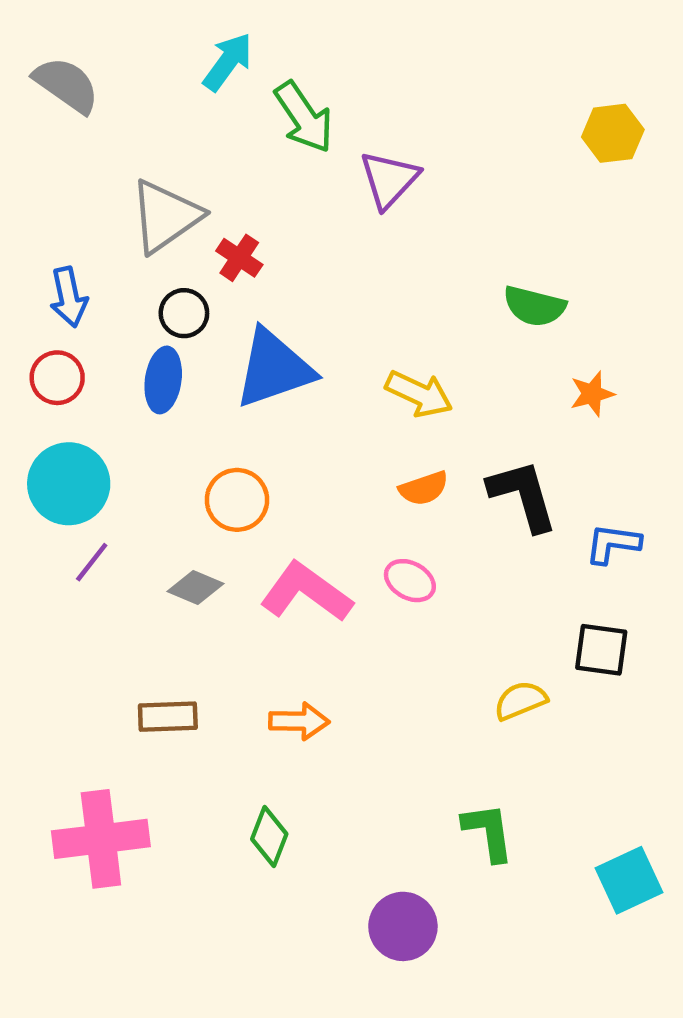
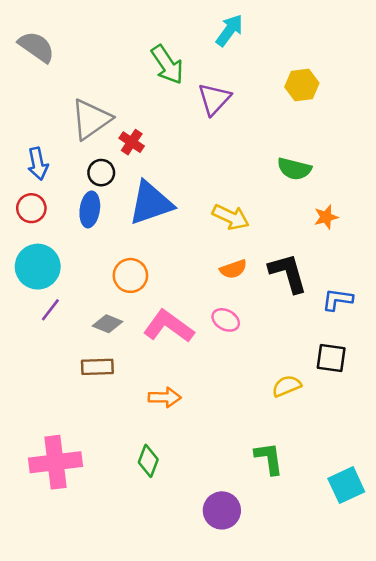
cyan arrow: (228, 62) -> (229, 30), moved
yellow hexagon: (613, 133) -> (302, 85), moved
brown rectangle: (168, 717) -> (97, 367), moved

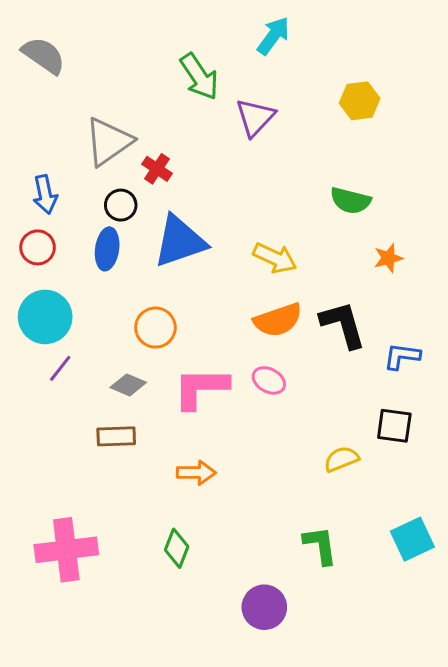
orange semicircle: (233, 269) -> (278, 320), size x1.5
pink L-shape: (169, 326) -> (201, 388), turned -36
cyan square: (346, 485) -> (412, 539), moved

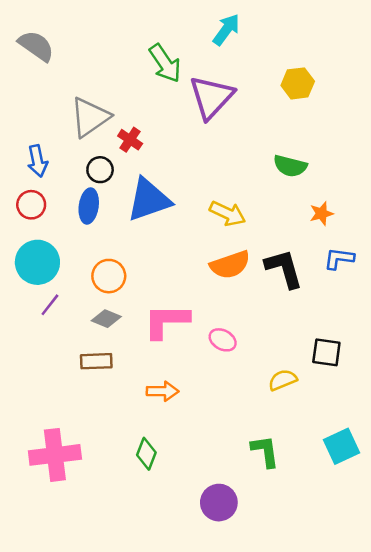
purple triangle: (255, 117) -> (211, 97), size x1.4
orange circle: (155, 328) -> (109, 276), moved
blue L-shape: (402, 356) -> (339, 259), moved
pink ellipse: (269, 380) -> (223, 340), moved

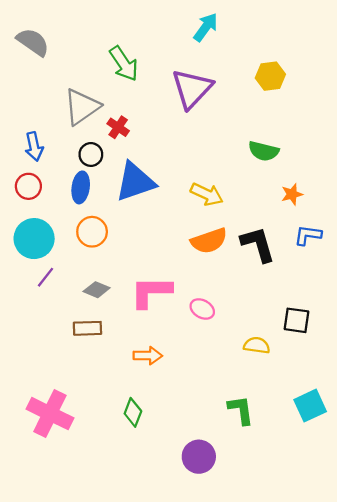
green arrow: (165, 63) -> (124, 64), moved
orange circle: (109, 276) -> (92, 232), moved
yellow semicircle: (283, 380) -> (257, 345), turned 30
pink cross: (55, 455) -> (50, 414), turned 33

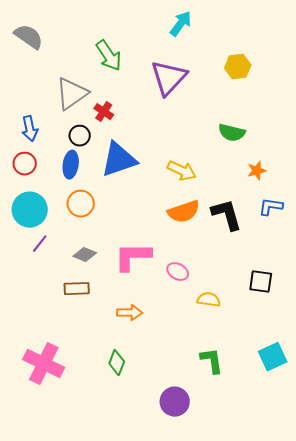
yellow semicircle: (257, 345) -> (209, 300), moved

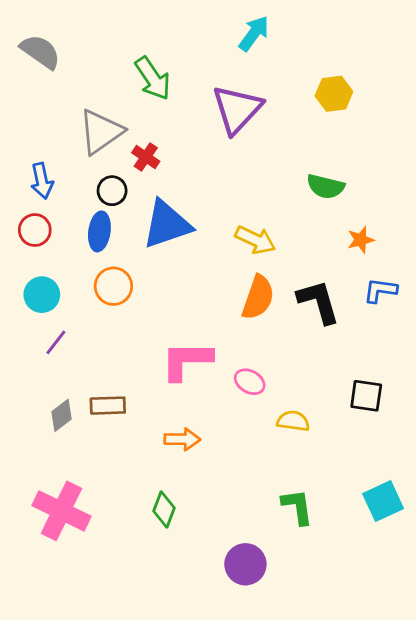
cyan circle: (30, 210) -> (42, 295), size x0.7
orange semicircle: (184, 212) -> (258, 297), turned -52
gray diamond: (85, 255) -> (61, 415), moved, turned -60

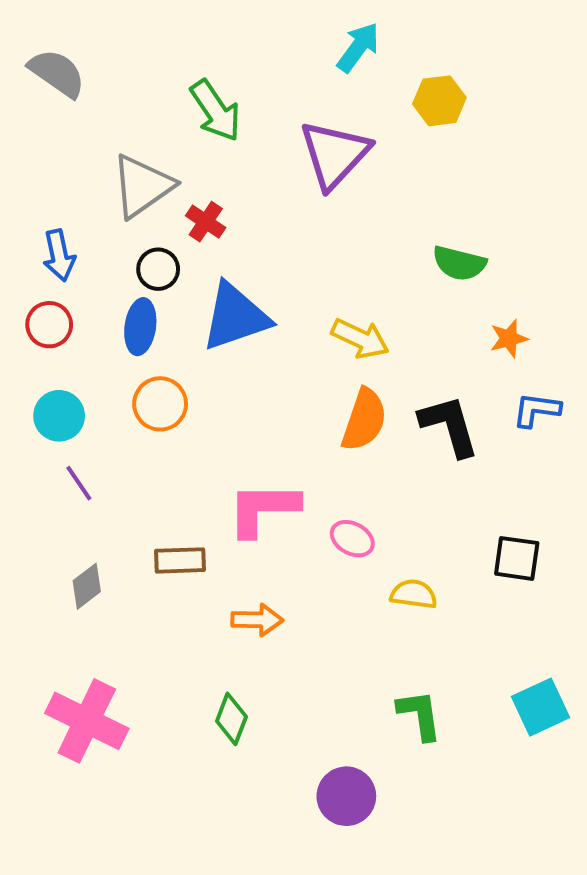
yellow hexagon: (334, 94) -> (439, 101), moved
purple line: (56, 342) -> (79, 483), turned -72
brown rectangle: (108, 406) -> (180, 560), moved

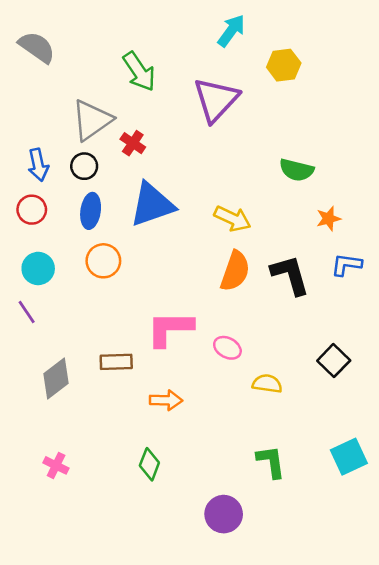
black circle: (158, 269) -> (84, 166), moved
purple line: (79, 483) -> (27, 312), moved
black square: (517, 558) -> (334, 361), turned 36
gray diamond: (87, 586) -> (56, 379), size x1.4
pink cross: (87, 721) -> (56, 465), size x0.5

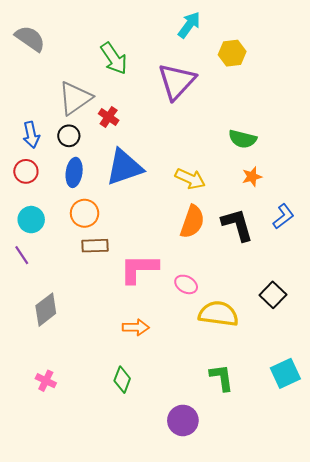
orange star: (329, 219) -> (252, 177), moved
blue L-shape: (346, 265) -> (283, 216), turned 135
brown rectangle: (116, 362) -> (95, 246), moved
yellow semicircle: (267, 384) -> (218, 314), size x1.6

